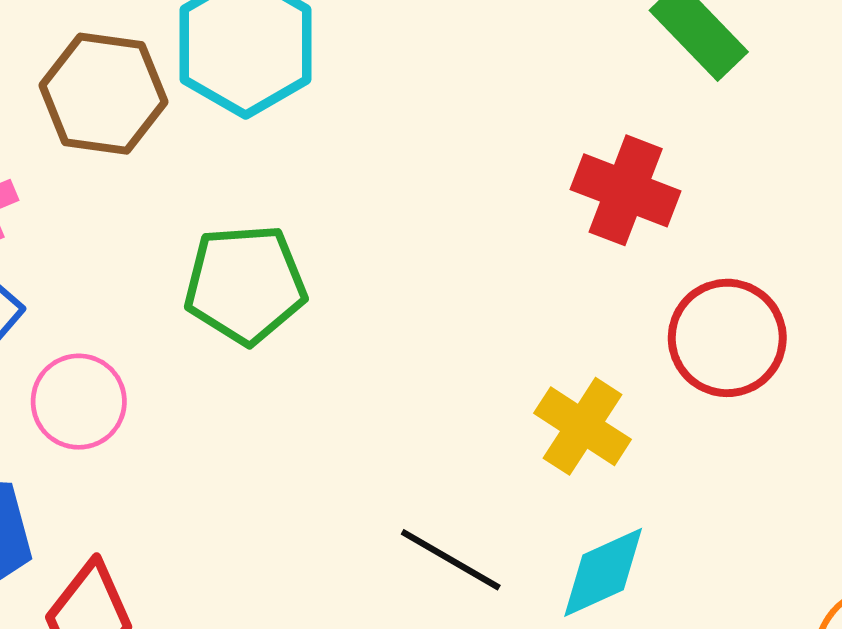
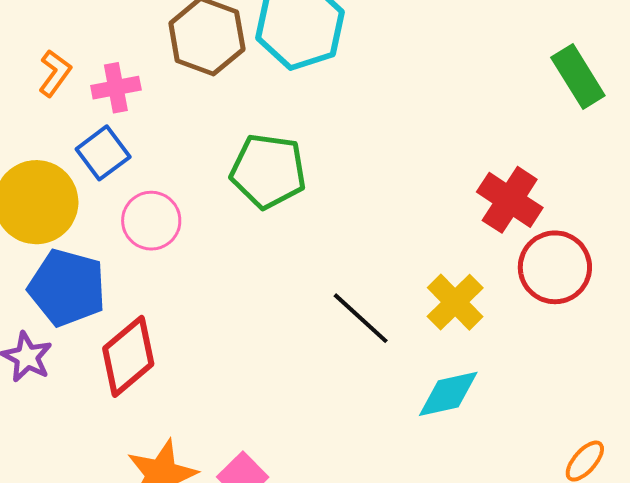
red cross: (626, 190) -> (510, 200), moved
black line: (451, 560) -> (361, 318), moved

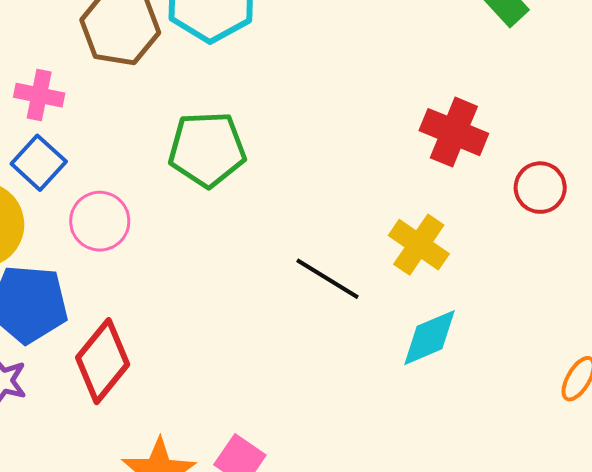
pink cross: (116, 88) -> (39, 95), turned 33
red circle: (555, 267) -> (540, 188), moved, size x0.7

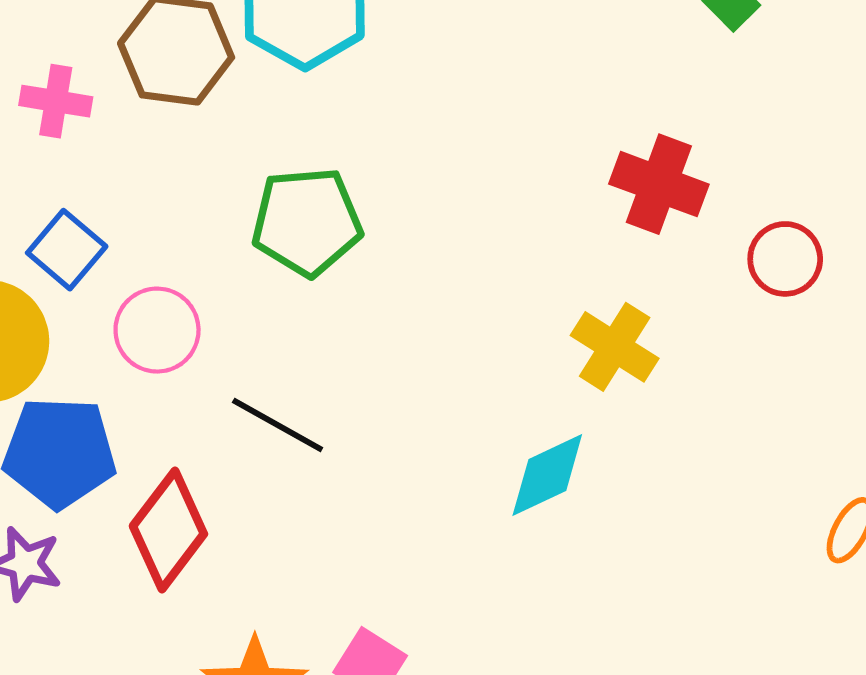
pink cross: (39, 95) -> (56, 101), moved
black line: (328, 279) -> (278, 425), moved
cyan diamond: (430, 338) -> (547, 475), moved

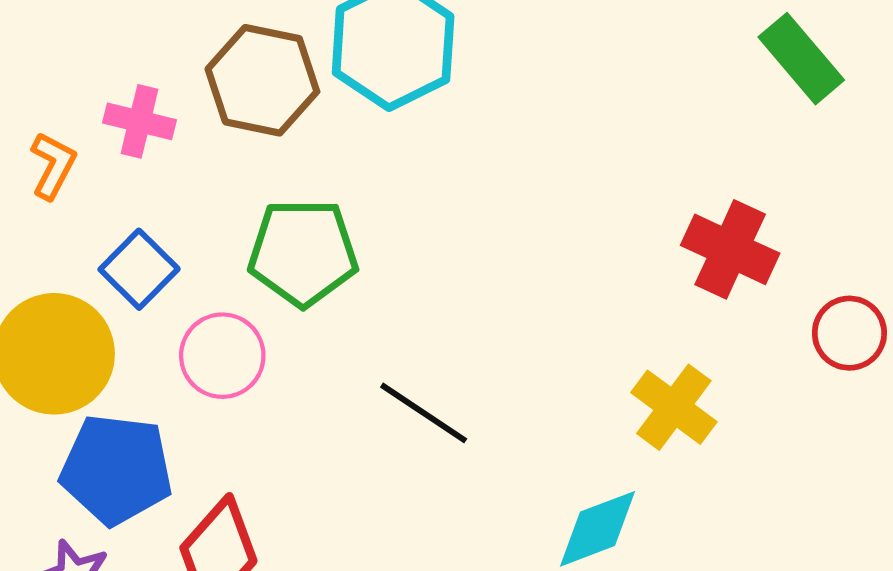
green pentagon: (307, 222) -> (303, 253), moved
black line: (278, 425) -> (424, 413), moved

